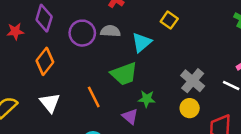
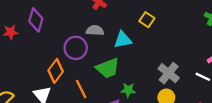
purple circle: (82, 33) -> (76, 48), moved
cyan triangle: (142, 42) -> (123, 40), turned 30
orange diamond: (45, 61) -> (56, 71), moved

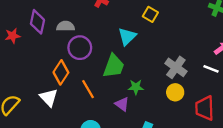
gray semicircle: (95, 30) -> (66, 26), moved
cyan triangle: (123, 40) -> (127, 36), turned -30
green trapezoid: (108, 68) -> (114, 66), turned -45

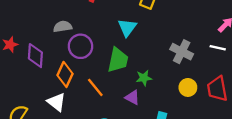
purple diamond: (37, 22) -> (35, 56), moved
yellow circle: (175, 92) -> (188, 87), moved

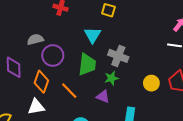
gray cross: (182, 52) -> (118, 56), moved
white triangle: (57, 102) -> (36, 107), turned -42

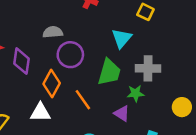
gray cross: (118, 56) -> (148, 68), turned -30

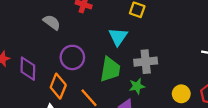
gray semicircle: (53, 32) -> (52, 22), moved, turned 48

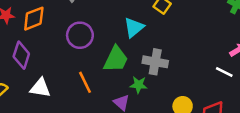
purple diamond: (28, 69) -> (21, 55), moved
orange diamond: (58, 86) -> (34, 19), moved, turned 30

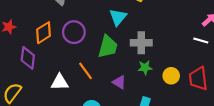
orange diamond: (34, 19) -> (44, 33), moved
green star: (139, 85) -> (145, 68), moved
white triangle: (40, 88) -> (60, 82), moved

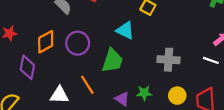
cyan triangle: (118, 17) -> (125, 30), turned -48
gray cross: (141, 43) -> (169, 60), moved
green star: (145, 68) -> (144, 93), moved

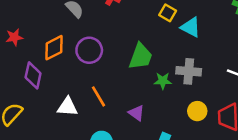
cyan triangle: (125, 30) -> (191, 27), moved
green trapezoid: (112, 61) -> (141, 56), moved
green star: (144, 93) -> (163, 81), moved

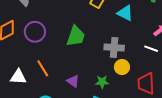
cyan triangle: (191, 27) -> (125, 13), moved
green star: (163, 81) -> (102, 82), moved
yellow circle: (197, 111) -> (122, 67), moved

